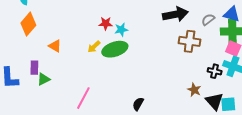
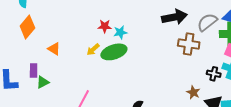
gray semicircle: (208, 20) -> (207, 22), size x1.5

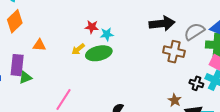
orange triangle: (54, 49) -> (39, 45), turned -32
purple rectangle: (34, 71) -> (17, 65), size x1.5

